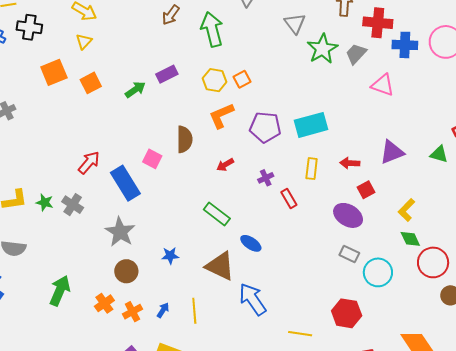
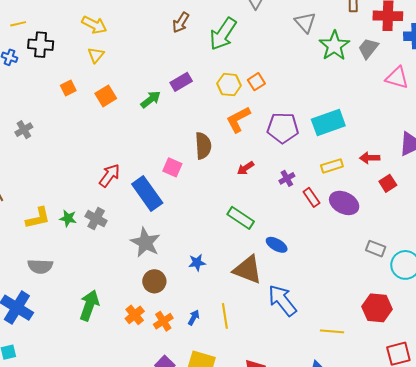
green arrow: (212, 29) -> (223, 34), turned -128
orange square: (54, 72) -> (68, 88), size x0.6
yellow rectangle: (312, 169) -> (332, 166), turned 70
purple ellipse: (348, 215) -> (344, 203), moved

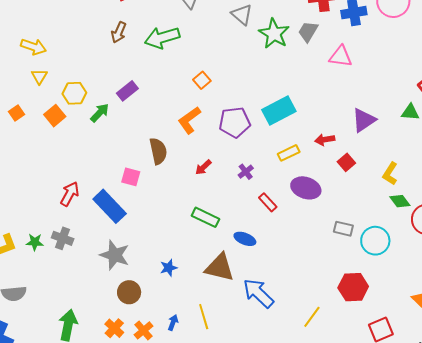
green arrow: (223, 34) -> (162, 38), turned 48
yellow hexagon: (229, 85) -> (74, 93), moved
red rectangle: (311, 197) -> (268, 202), moved
yellow line: (332, 331) -> (312, 317), turned -50

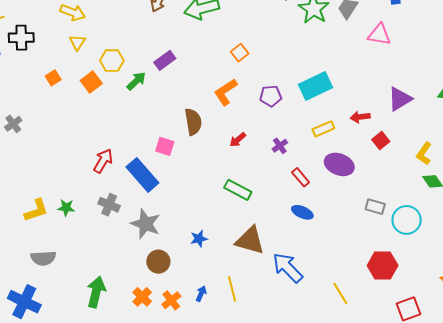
purple pentagon: (235, 122) -> (271, 96), size x0.7
gray cross: (63, 238) -> (109, 205), moved
blue ellipse: (245, 239) -> (302, 212), moved
yellow line: (312, 317) -> (340, 293), turned -70

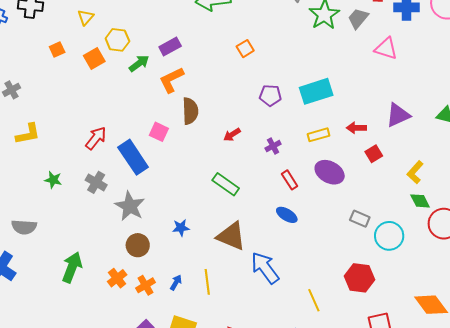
orange L-shape: (226, 92) -> (171, 80), moved
yellow L-shape: (36, 210) -> (28, 134), moved

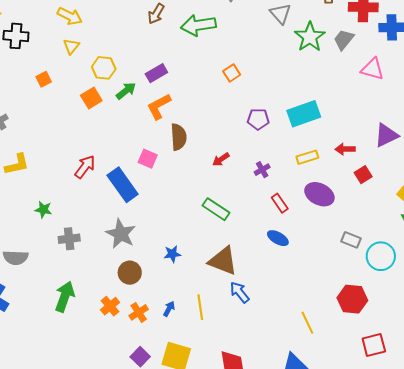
orange square: (94, 59) -> (91, 98), moved
gray cross: (96, 182) -> (69, 239), moved, turned -35
blue arrow: (265, 268) -> (240, 292), moved, size x0.7

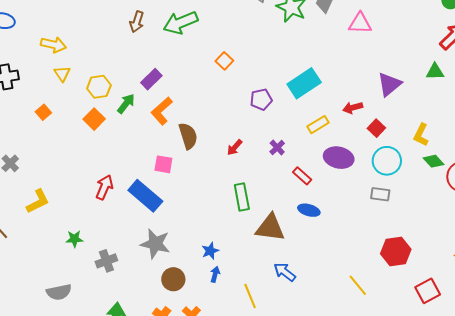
green rectangle: (216, 209) -> (242, 197), turned 60
cyan circle: (381, 256) -> (387, 161), moved
brown triangle: (223, 261) -> (270, 228), moved
blue arrow: (169, 309) -> (215, 274), moved

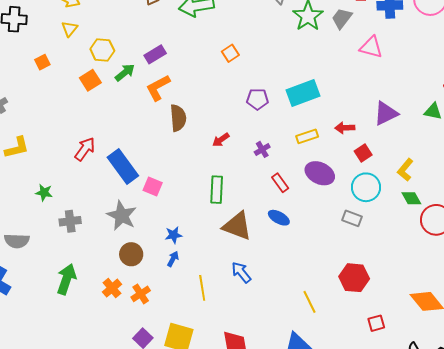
pink square: (163, 164) -> (153, 186), moved
red square: (428, 291) -> (376, 323), size x0.7

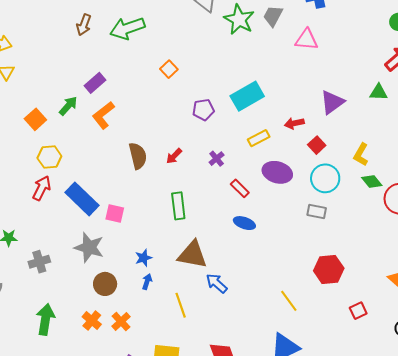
yellow hexagon: (102, 50) -> (49, 157), moved
brown semicircle: (178, 118) -> (138, 156), moved
brown triangle: (237, 226) -> (192, 255), moved

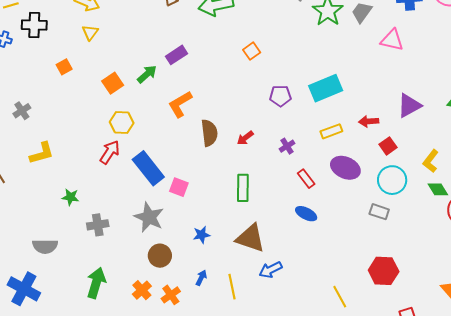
orange L-shape: (103, 115) -> (180, 104), moved
blue arrow: (147, 282) -> (201, 278), moved
blue arrow: (217, 283) -> (271, 270), turned -75

